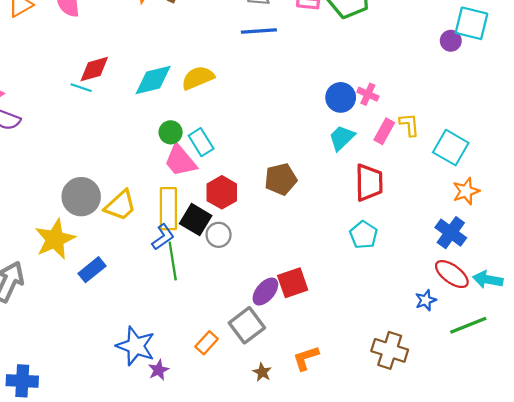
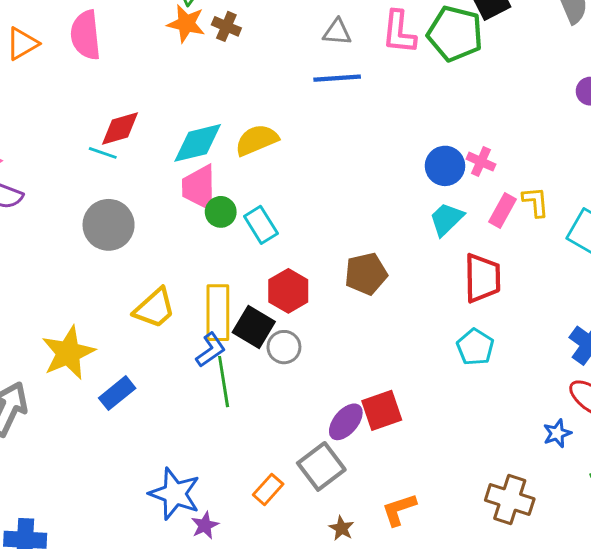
pink trapezoid: (180, 161) -> (199, 187), moved, turned 39
gray circle: (81, 197) -> (109, 225), moved

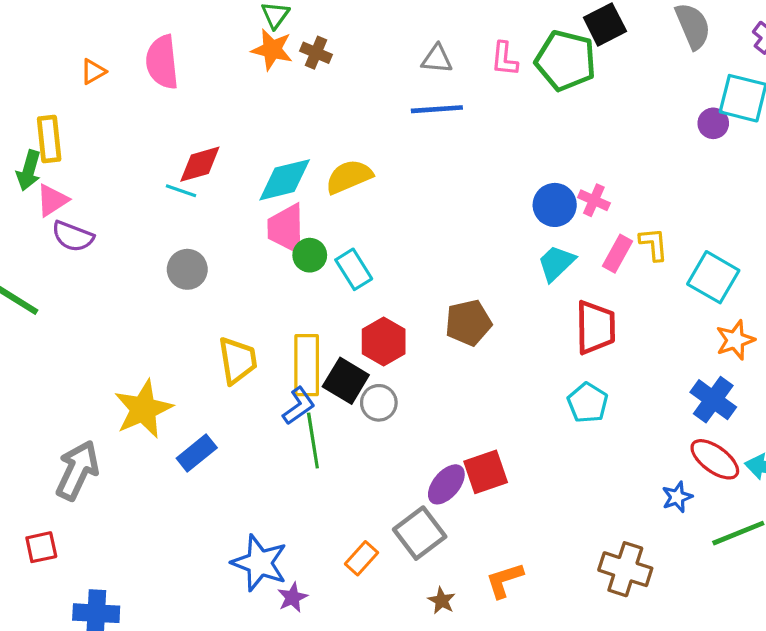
pink L-shape: (399, 32) -> (504, 59), size x0.7
orange triangle: (22, 44) -> (93, 72), size x0.7
gray circle: (109, 225) -> (187, 269), size x0.7
yellow trapezoid: (155, 308) -> (238, 360), turned -57

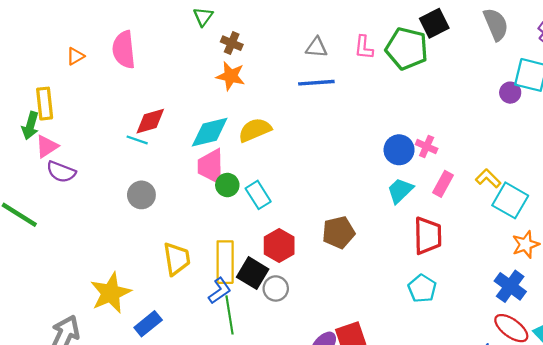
orange star: (272, 50) -> (231, 76), moved
yellow L-shape: (654, 244) -> (488, 178), moved, turned -40

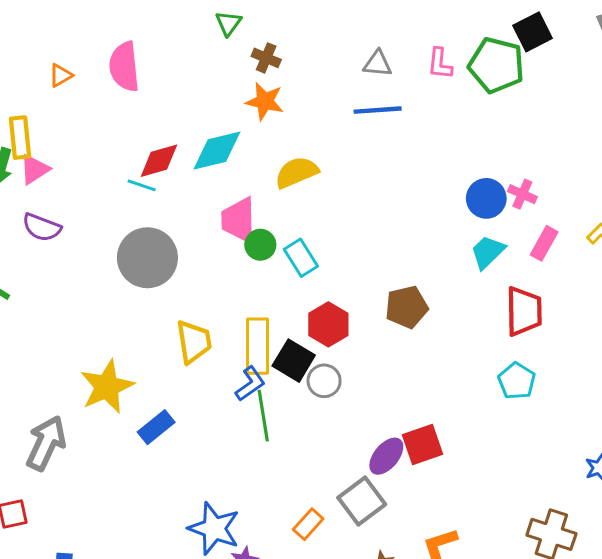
cyan diamond: (210, 132) -> (217, 151), moved
pink triangle: (47, 146) -> (34, 169), moved
gray circle: (141, 195) -> (147, 258), size x1.6

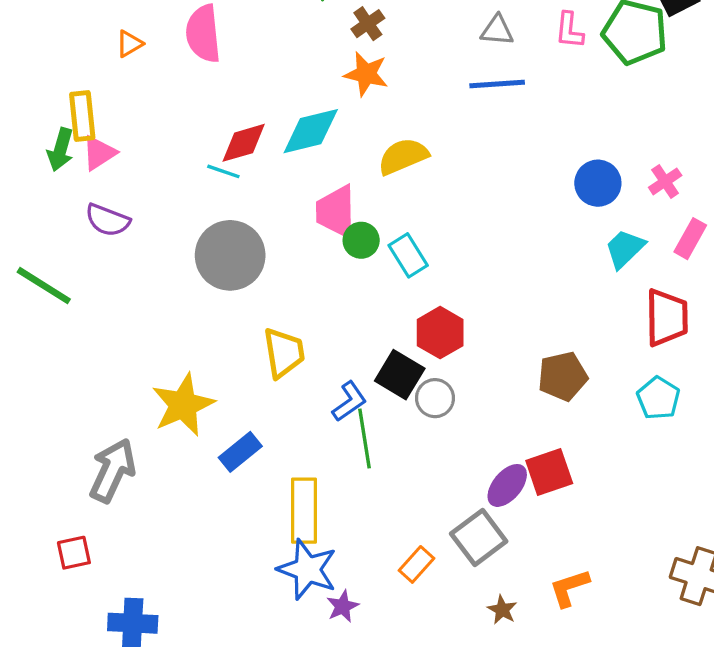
brown cross: (266, 58) -> (368, 24), turned 32
pink cross: (522, 194) -> (665, 181), turned 32
blue circle: (486, 198) -> (598, 183), moved
brown pentagon: (407, 307) -> (563, 376), moved
yellow rectangle: (257, 346) -> (304, 511), moved

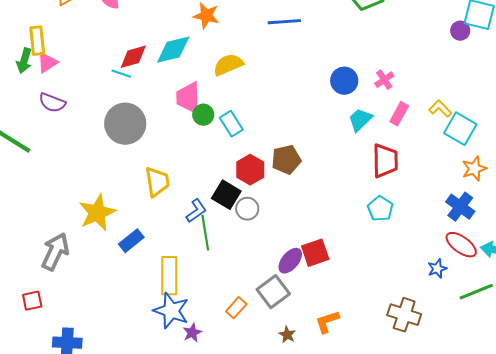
brown pentagon: (563, 376) -> (286, 160), moved

